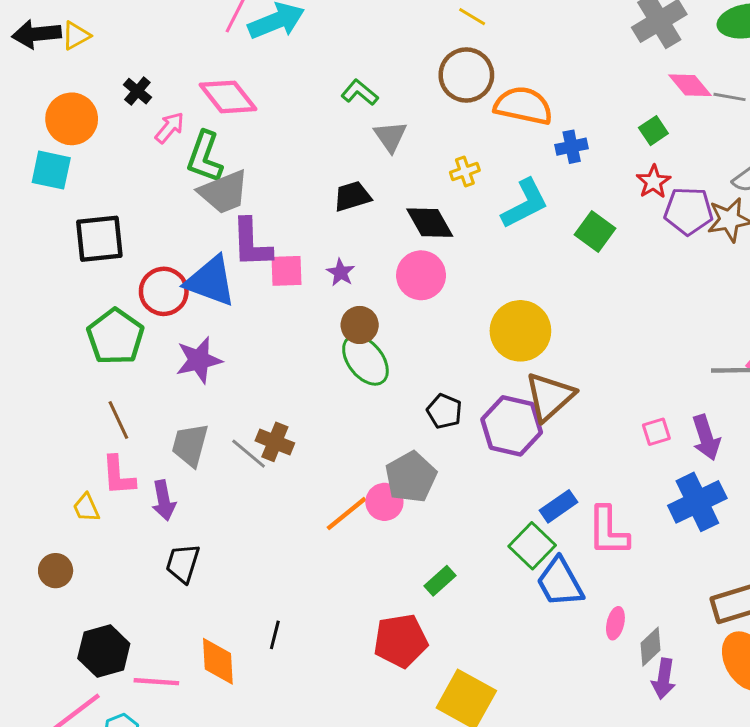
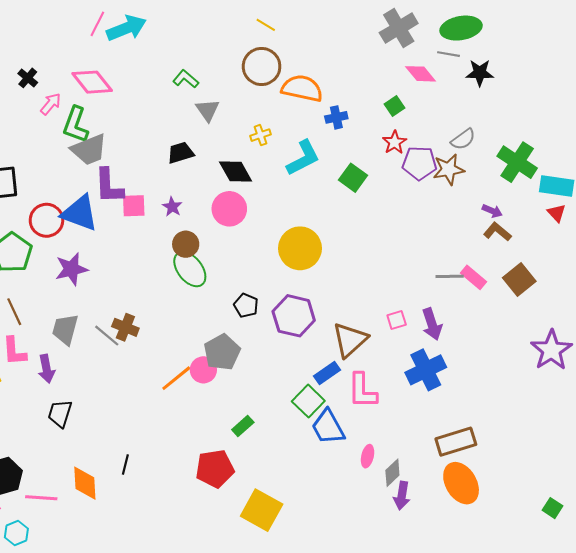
gray line: (729, 97) -> (449, 54), moved
brown triangle: (550, 397) -> (350, 340), moved

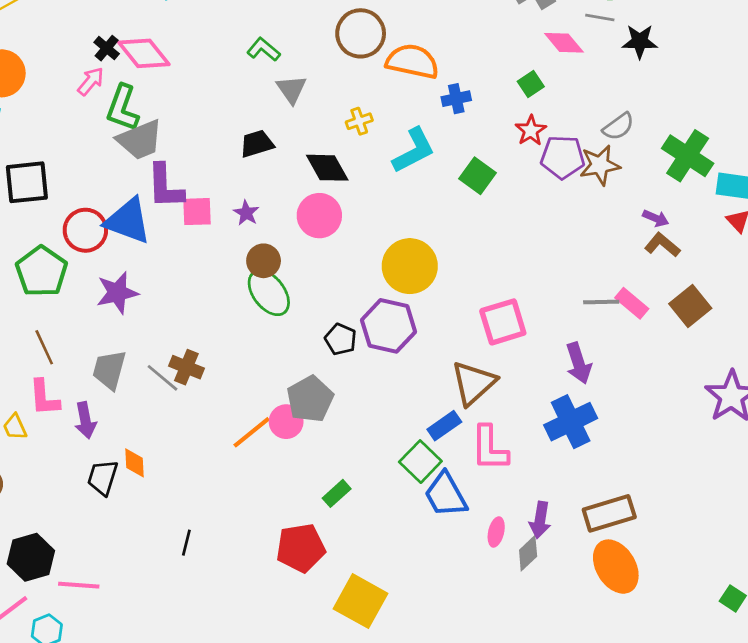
black cross: (28, 78) -> (107, 48), moved
purple hexagon: (294, 316) -> (388, 326), moved
pink square: (397, 320) -> (503, 322), moved, size x1.8
orange diamond: (85, 483) -> (135, 463), moved, size x0.7
purple arrow: (402, 496) -> (540, 520), moved

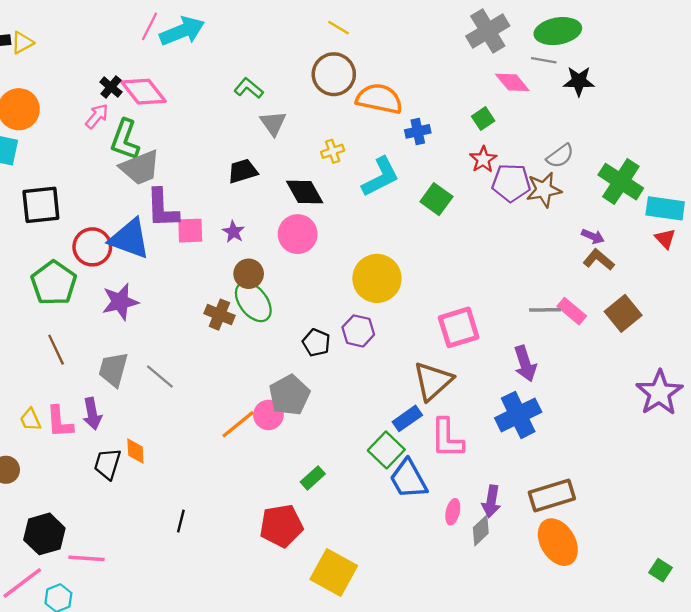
purple hexagon: (388, 326) -> (358, 331), size x0.7
brown cross: (186, 367) -> (219, 315), moved
pink L-shape: (44, 398) -> (60, 422), moved

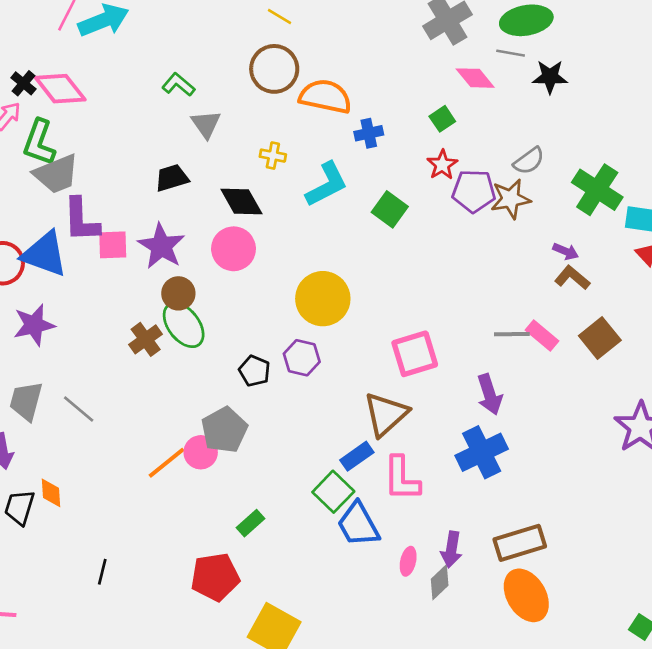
yellow cross: (333, 151) -> (273, 156), turned 30
purple star: (233, 232) -> (161, 246), size x1.8
brown cross: (219, 315) -> (146, 339), turned 32

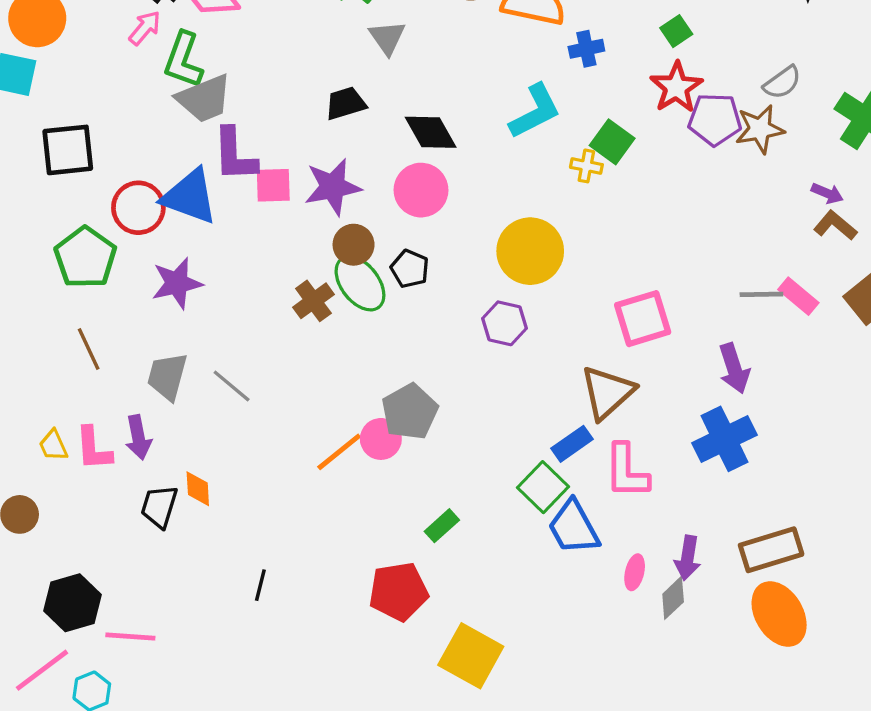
yellow cross: (273, 156) -> (586, 166), moved
red star: (442, 165) -> (676, 87), size x1.4
purple star: (161, 246) -> (333, 187), turned 30
black pentagon: (255, 371) -> (410, 269), moved

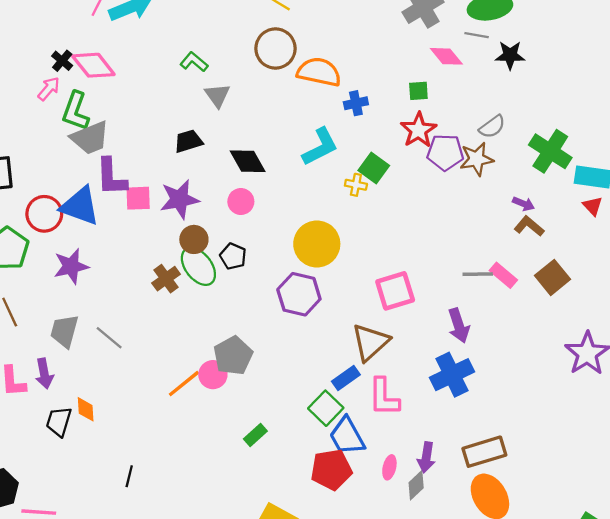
green square: (676, 31) -> (418, 91), turned 30
pink circle: (421, 190) -> (241, 202), size x0.7
purple hexagon: (505, 323) -> (299, 294), size x1.4
red pentagon: (399, 592) -> (331, 470), moved

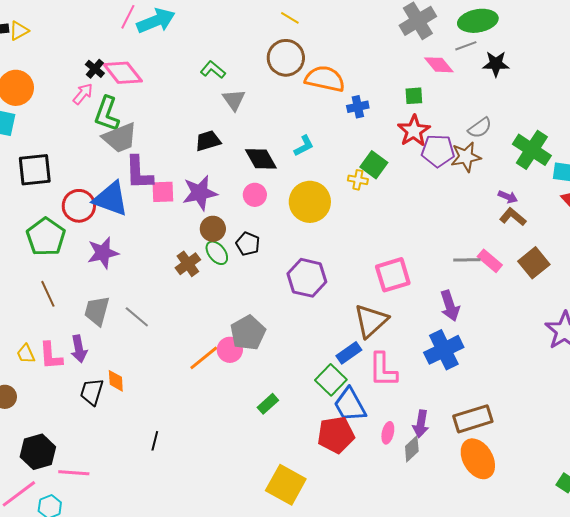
gray line: (477, 35) -> (466, 46), turned -30
cyan L-shape: (320, 147) -> (304, 146), moved, size x0.6
yellow circle: (317, 244) -> (310, 202), moved
green ellipse: (198, 266) -> (217, 253), size x0.7

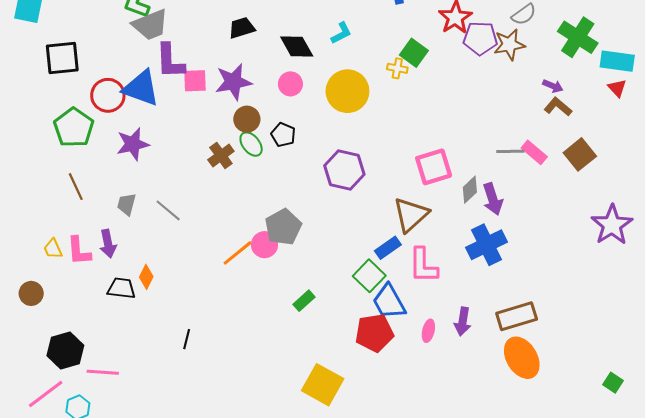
gray trapezoid: (97, 311) -> (127, 204), size x0.7
orange diamond: (116, 381) -> (146, 277), turned 30
black trapezoid: (92, 392) -> (121, 288), turned 80
gray diamond: (412, 449) -> (470, 190), moved

